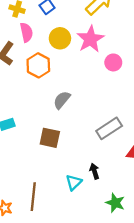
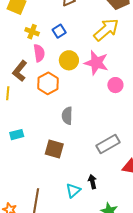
pink star: (90, 39) -> (96, 63), turned -30
gray semicircle: (62, 100) -> (67, 116), turned -42

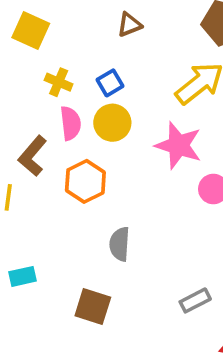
yellow circle: (69, 60) -> (112, 123), moved
gray rectangle: (108, 144) -> (195, 300), size x0.7

